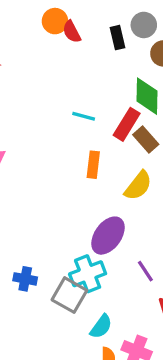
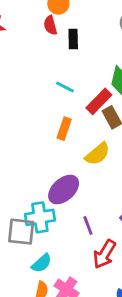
red semicircle: (72, 32) -> (50, 25), moved
black rectangle: (118, 38) -> (73, 39), moved
gray square: (69, 295) -> (21, 232), turned -36

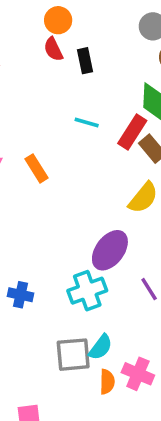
orange rectangle: (64, 129) -> (36, 168), moved, turned -40
gray square: (21, 232) -> (73, 355), moved

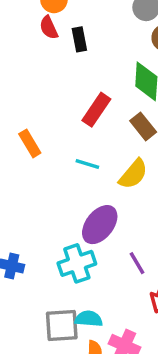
cyan line: (87, 122) -> (87, 164), moved
red rectangle: (132, 132) -> (96, 110), moved
cyan semicircle: (101, 347) -> (89, 319), turned -124

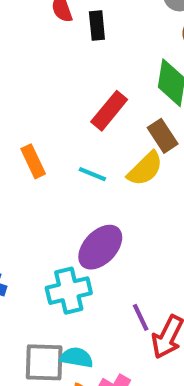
orange rectangle: (30, 143) -> (33, 161), moved
yellow semicircle: (133, 174) -> (145, 169), moved
purple line: (137, 263) -> (141, 317), moved

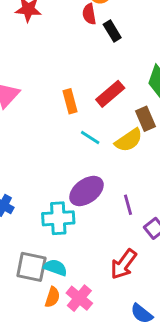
black rectangle: (97, 26) -> (112, 31), turned -36
orange rectangle: (33, 161) -> (70, 101), moved
purple line: (141, 317) -> (128, 205), moved

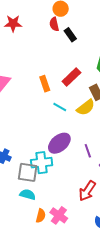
gray square: (31, 267) -> (28, 172), moved
cyan semicircle: (55, 267) -> (28, 194), moved

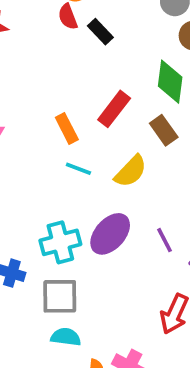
cyan line: (60, 107) -> (78, 169), moved
yellow semicircle: (86, 107) -> (131, 171), moved
cyan cross: (42, 163) -> (60, 242), moved

